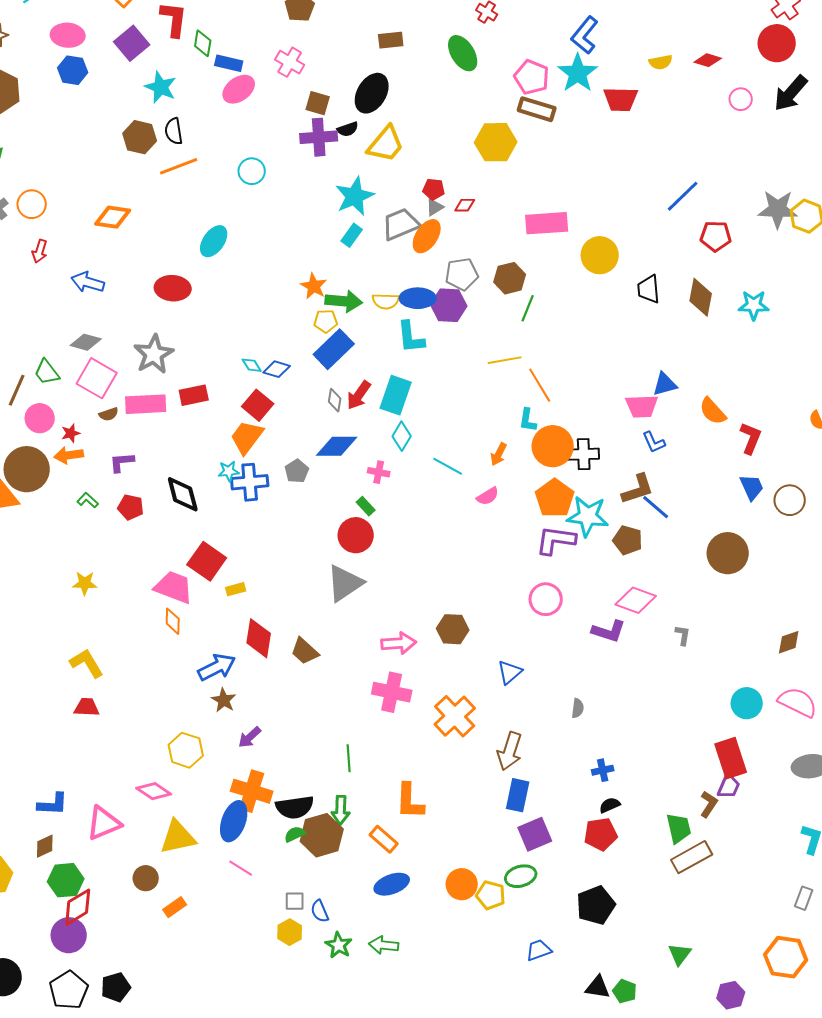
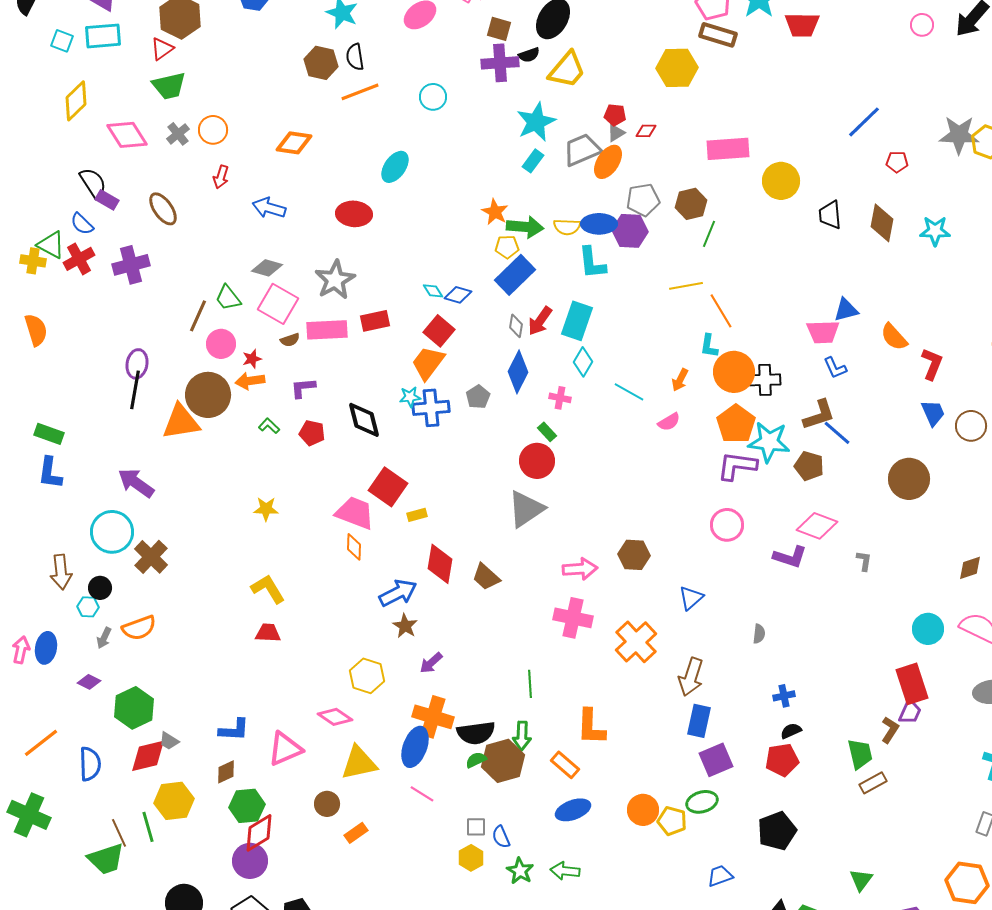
red pentagon: (716, 236) -> (897, 162), size x0.7
blue diamond: (337, 446) -> (518, 372), turned -63
brown rectangle: (692, 857) -> (873, 783), size x0.7

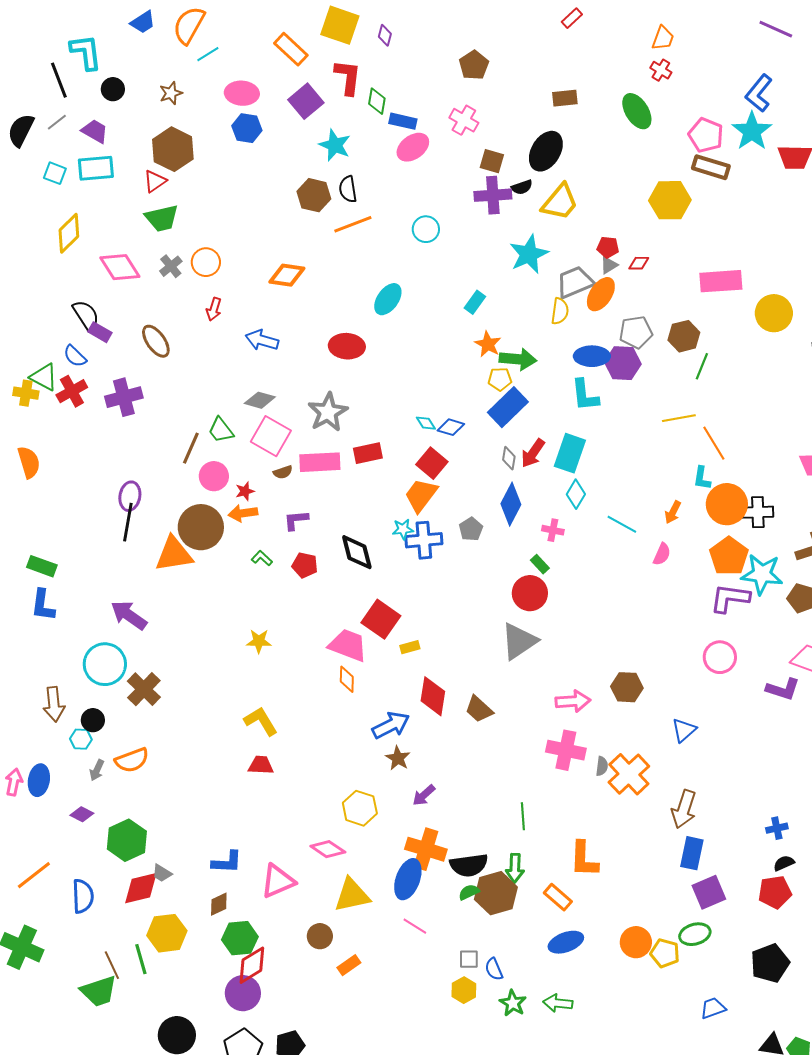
cyan rectangle: (533, 161) -> (475, 302), moved
yellow semicircle: (567, 227) -> (560, 311), moved, turned -84
pink semicircle: (669, 422) -> (662, 554), turned -35
gray semicircle: (759, 634) -> (602, 766), moved

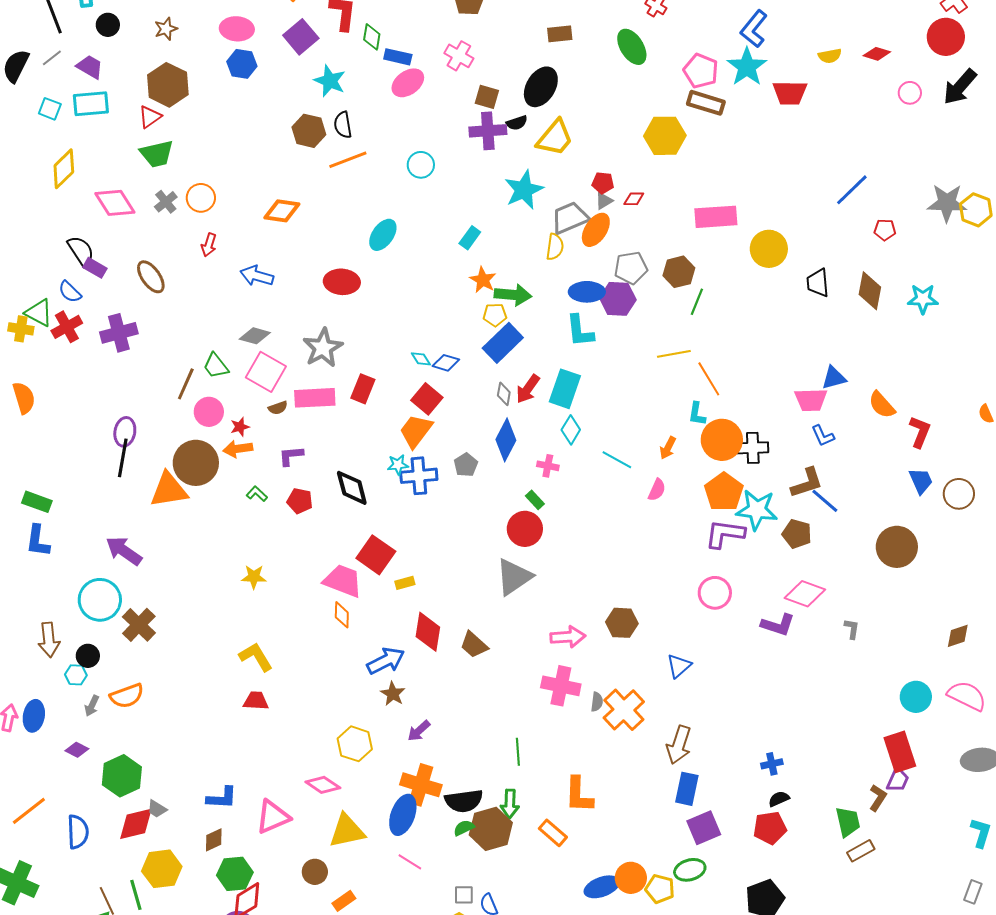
red rectangle: (368, 453) -> (363, 389), turned -56
blue ellipse: (566, 942) -> (602, 887), moved

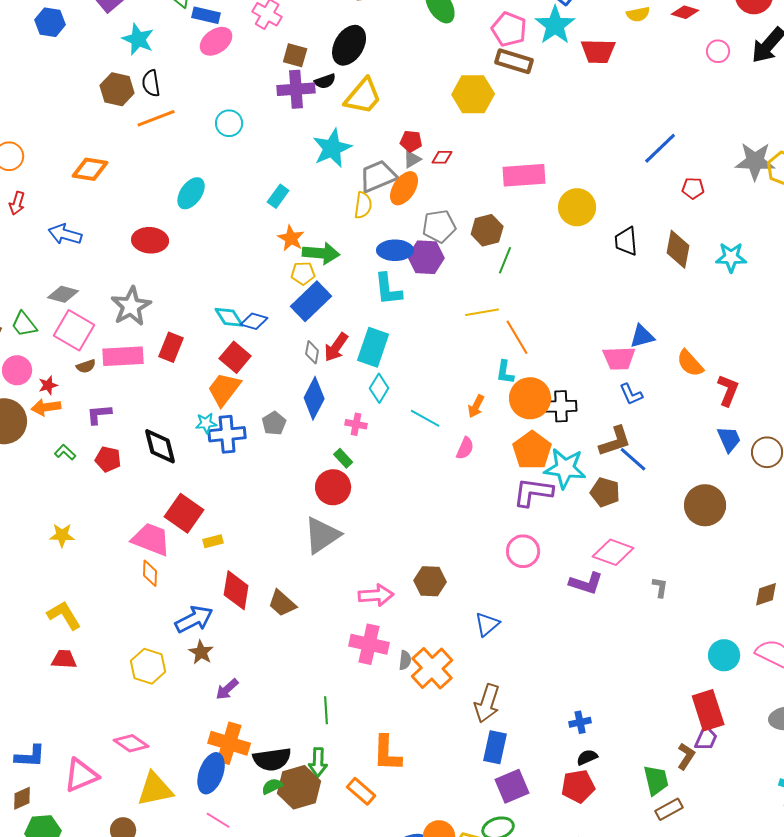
cyan diamond: (421, 359) -> (229, 317), size x1.4
yellow hexagon: (355, 744) -> (148, 666), moved

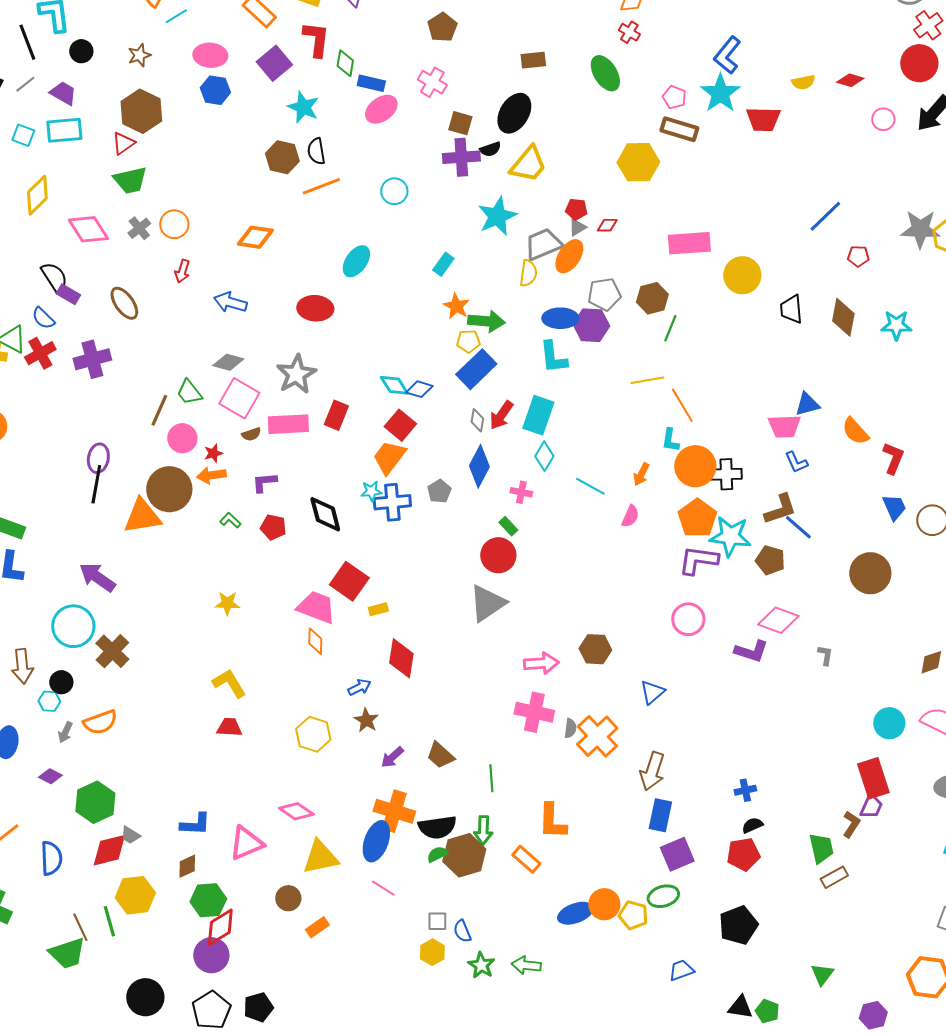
pink pentagon: (509, 29) -> (674, 97), size x0.7
brown trapezoid: (282, 603) -> (440, 755), moved
blue arrow: (194, 619) -> (359, 687), size x0.6

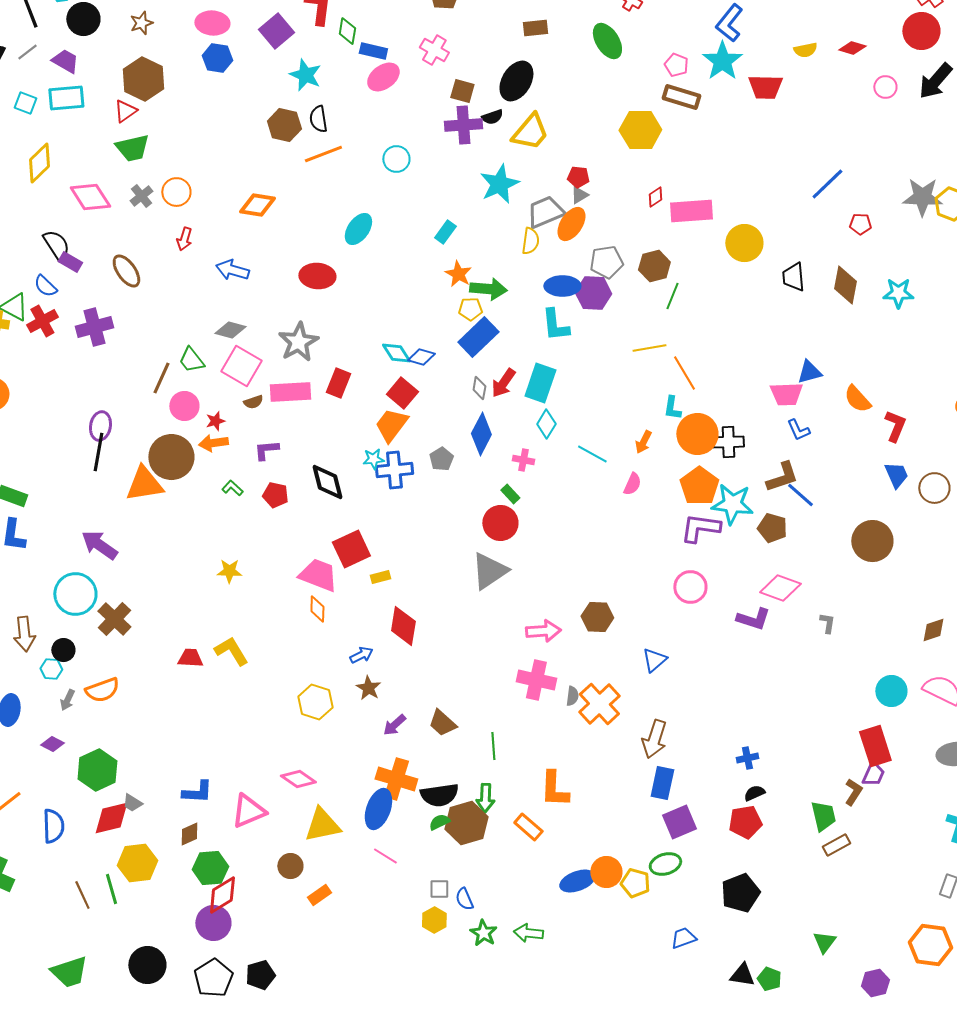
black circle: (81, 51) -> (83, 19), size x1.4
red diamond: (607, 225) -> (655, 197), moved, turned -35
red square: (349, 581) -> (351, 549), turned 30
red trapezoid: (229, 727) -> (190, 658), moved
green trapezoid: (67, 953) -> (69, 972), moved

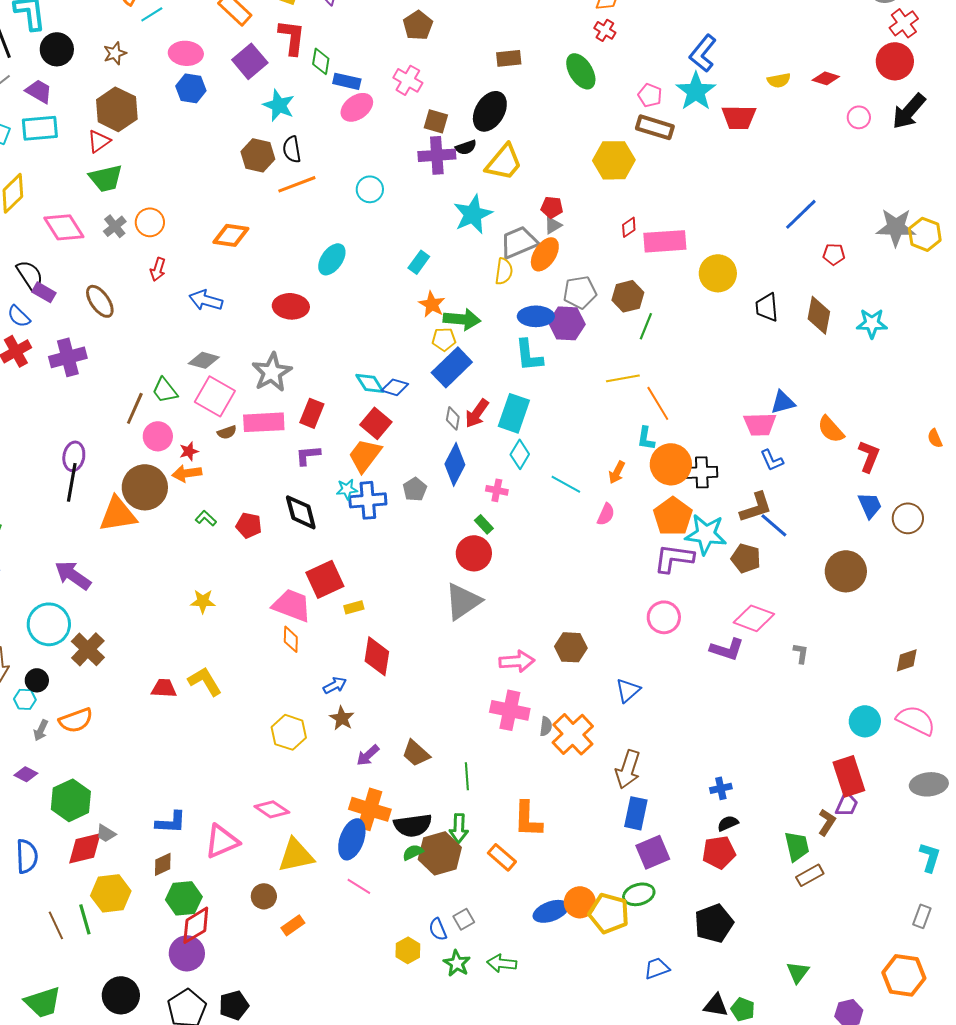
purple L-shape: (266, 450) -> (308, 455), moved
yellow pentagon: (635, 883) -> (609, 913), size x1.4
gray square: (439, 889) -> (464, 919), moved, turned -30

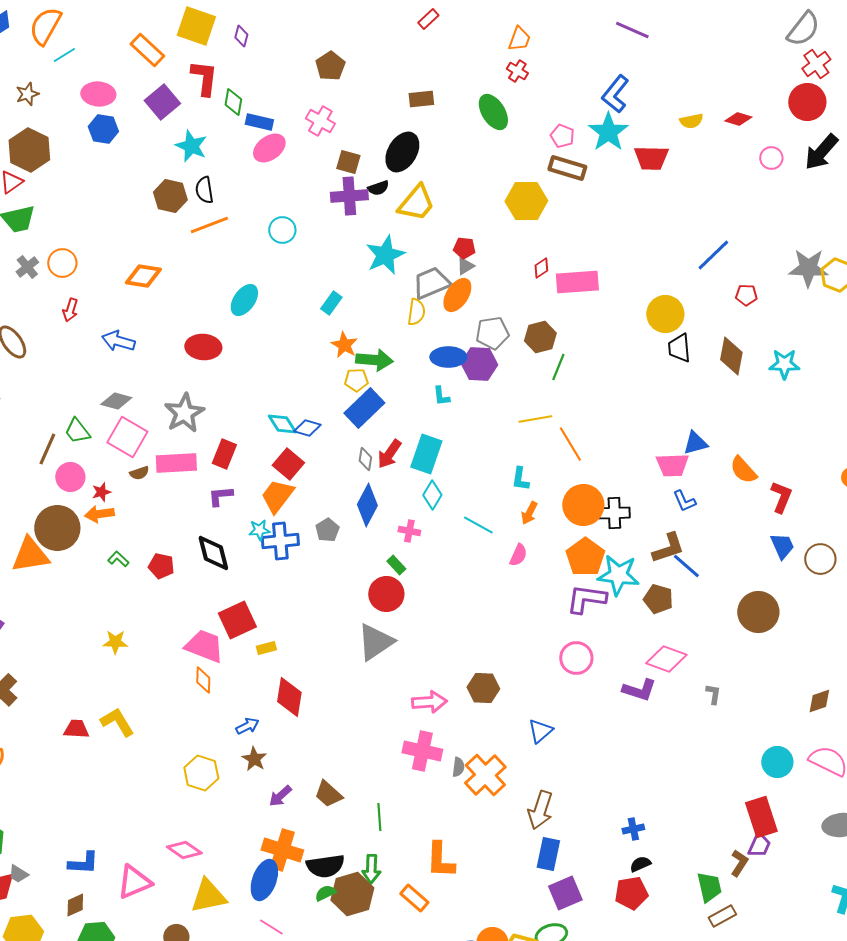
yellow circle: (718, 273) -> (665, 314), moved
cyan L-shape: (529, 355) -> (441, 396), size x0.6
cyan L-shape: (646, 438) -> (520, 479), moved

